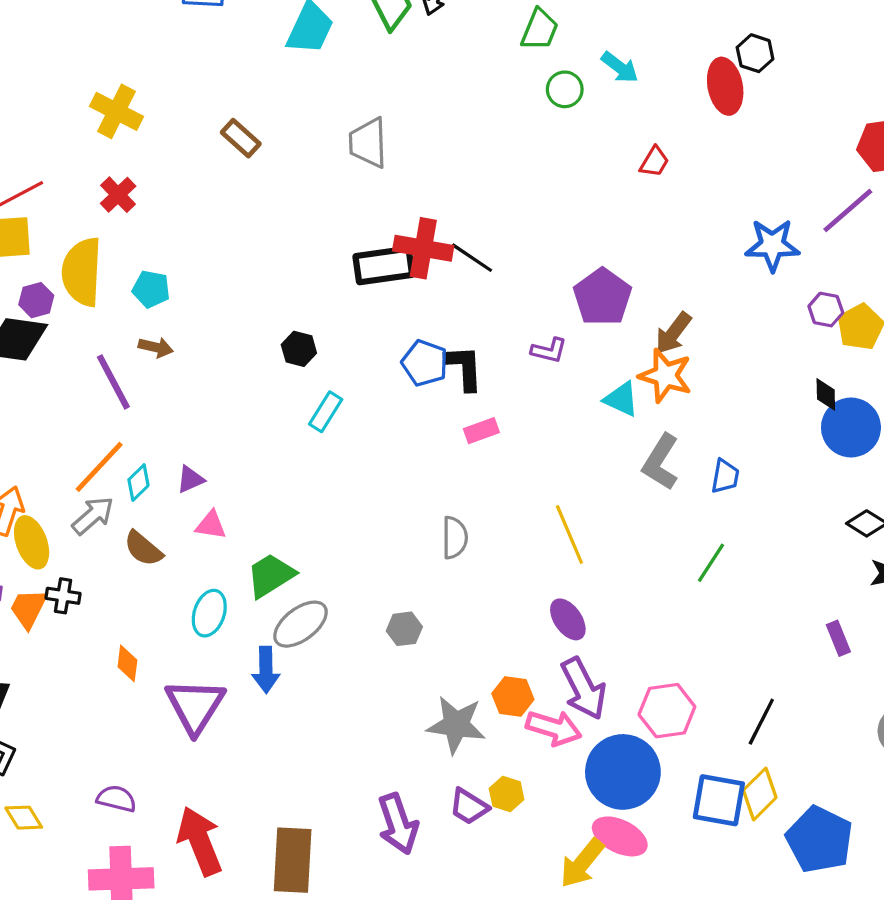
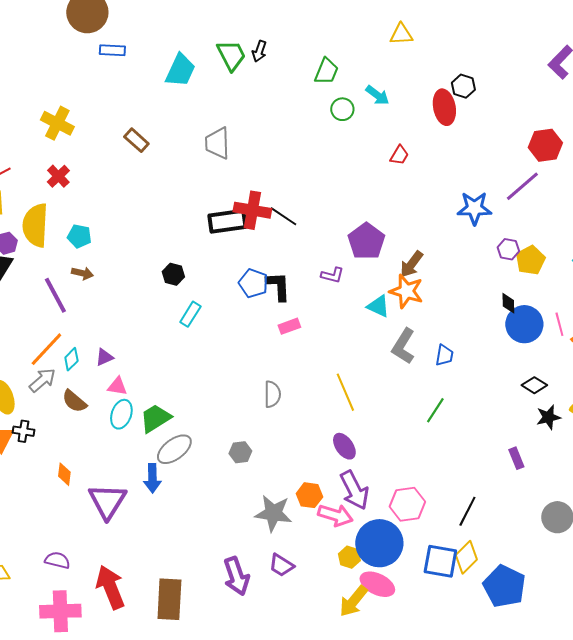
cyan ellipse: (209, 613) -> (121, 414), moved
yellow hexagon: (507, 794) -> (349, 557), moved

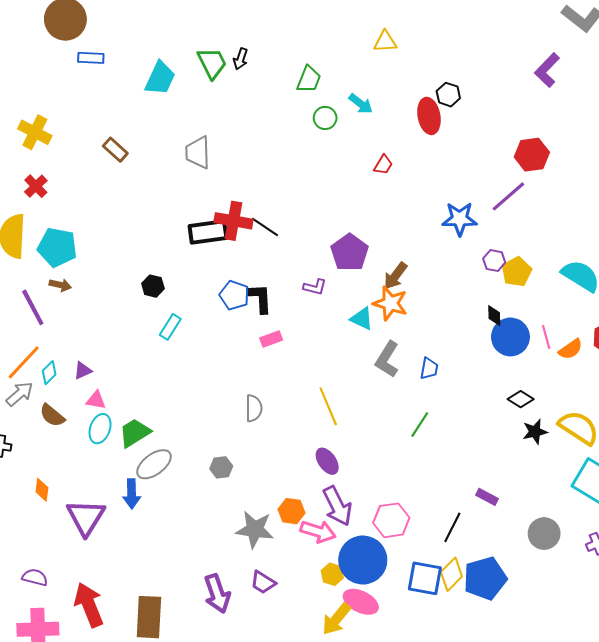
cyan pentagon: (79, 236) -> (57, 247), size x1.6
purple rectangle: (516, 458) -> (487, 497), moved, turned -40
blue pentagon: (504, 586) -> (485, 578), moved, turned 30

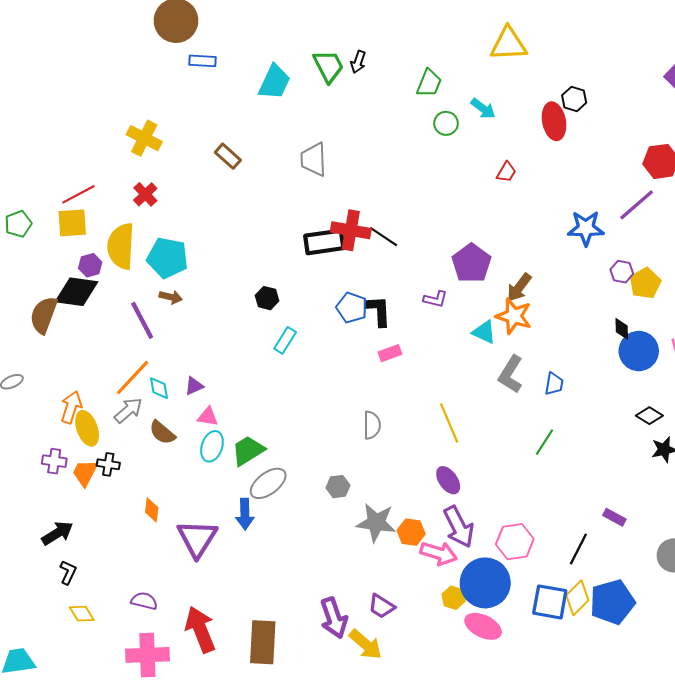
yellow triangle: (385, 42) -> (508, 44), size x1.5
cyan diamond: (49, 373) -> (159, 388), turned -55
gray star: (255, 529) -> (376, 523), moved
yellow arrow: (336, 619) -> (366, 644), moved, turned -88

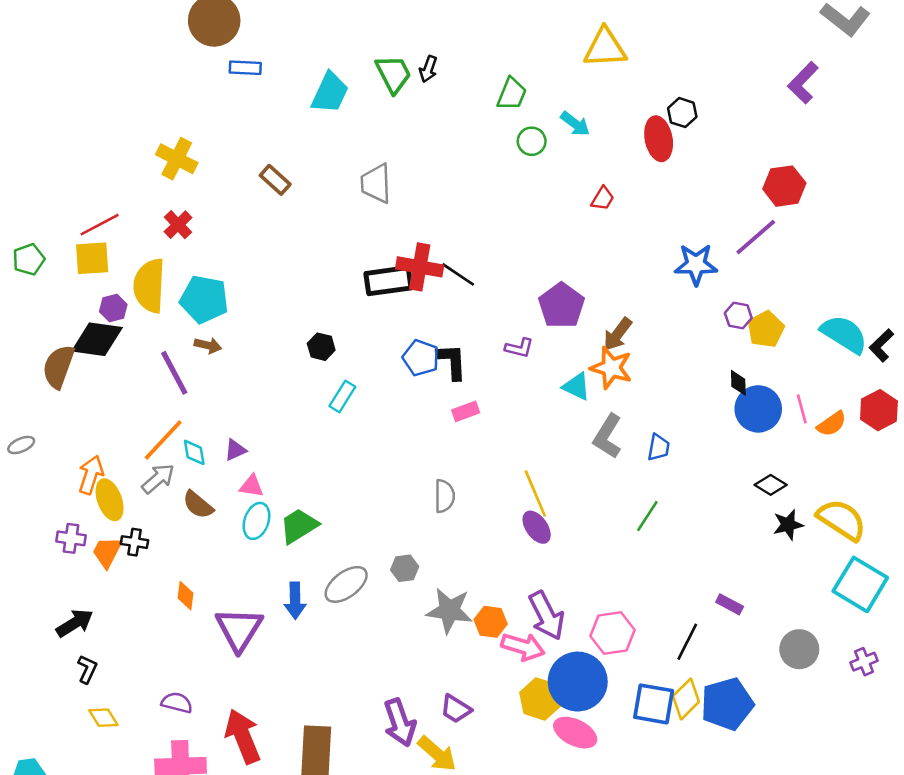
purple ellipse: (448, 480) -> (537, 527), moved
gray ellipse: (268, 483) -> (346, 584), moved
yellow hexagon: (453, 598) -> (540, 699), size x1.5

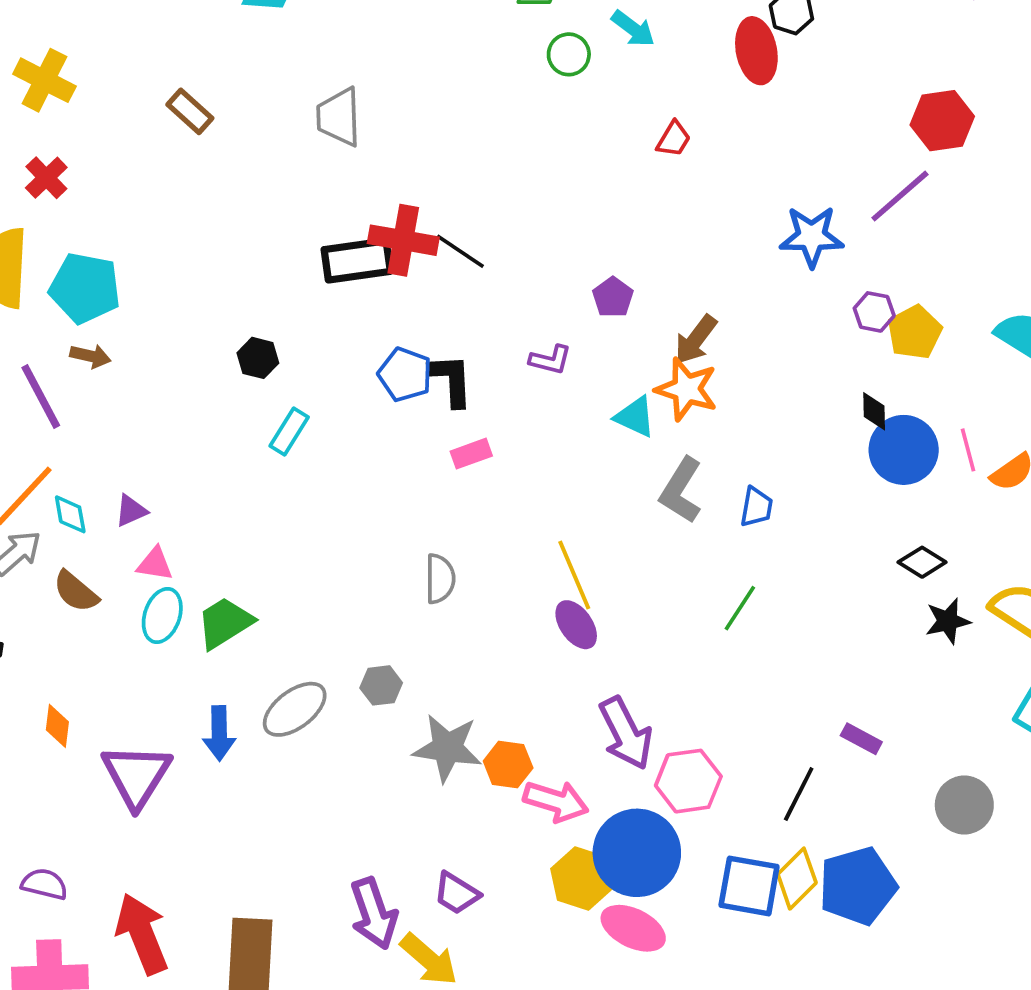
purple pentagon: (561, 306) -> (613, 297), size x0.6
purple arrow: (547, 616) -> (626, 733), moved

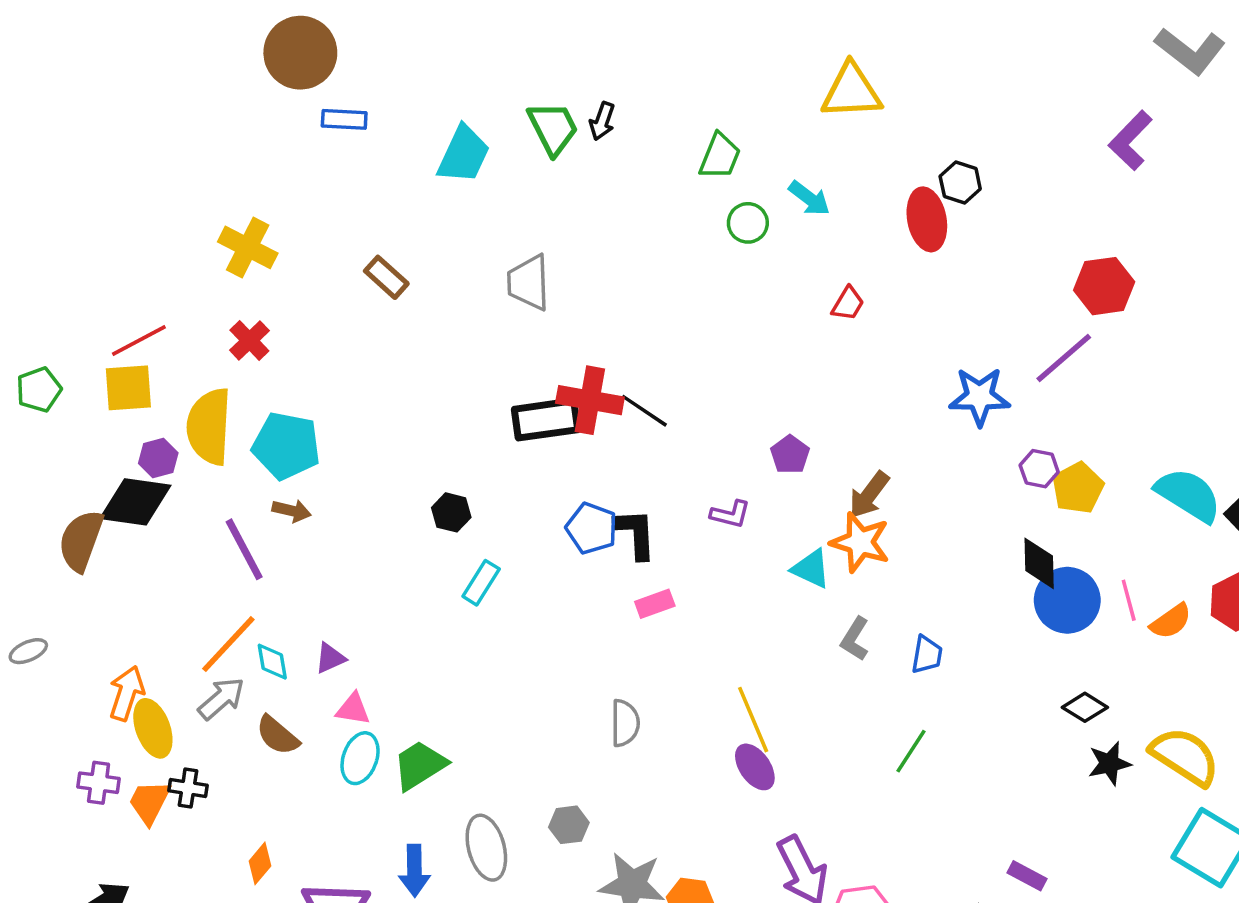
black diamond: (874, 411) -> (1039, 563), size x1.4
gray L-shape: (681, 490) -> (855, 639), size x0.7
gray ellipse: (295, 709) -> (486, 848), turned -68
orange diamond: (57, 726) -> (260, 863), turned 33

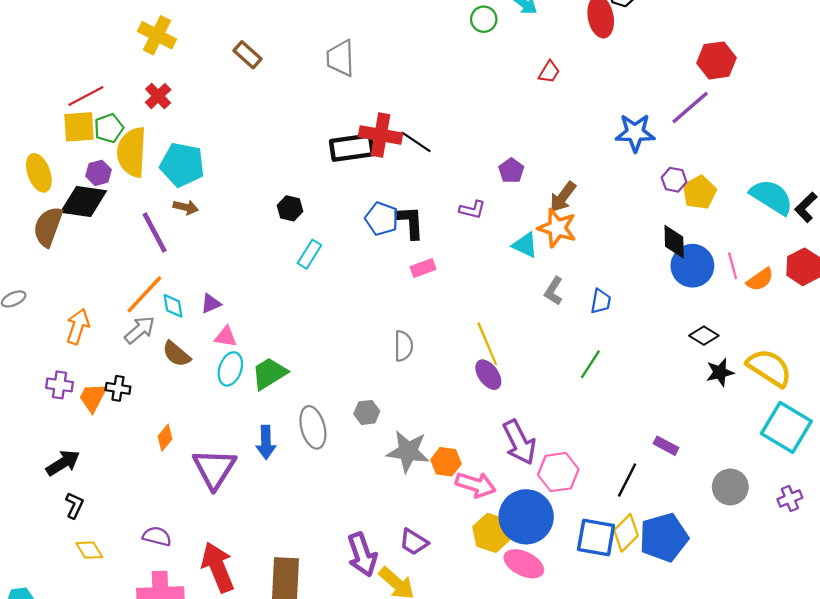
green pentagon: (39, 390) -> (109, 128), moved
yellow ellipse: (153, 728) -> (39, 173), moved

